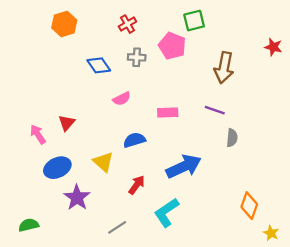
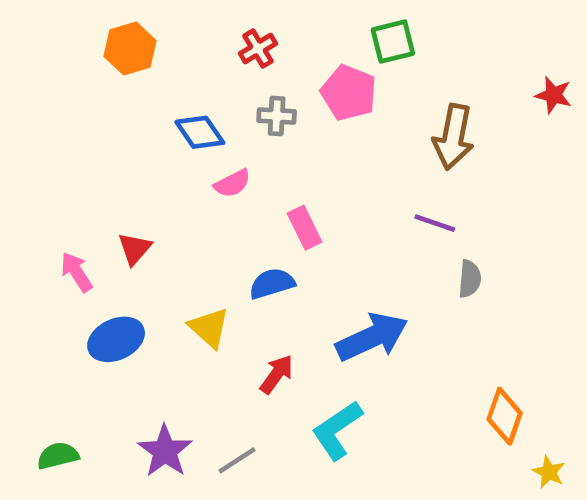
pink semicircle: (122, 99) -> (232, 183), moved
pink rectangle: (168, 112) -> (305, 228), moved, turned 66
purple star: (77, 198) -> (165, 451), moved

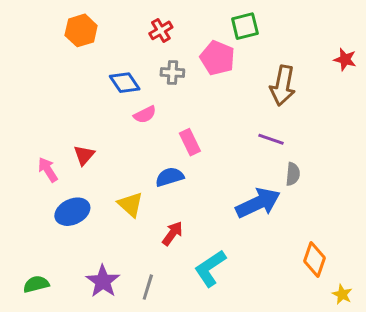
blue arrow: (372, 337) -> (258, 203), moved
gray line: (237, 460) -> (148, 287), turned -40

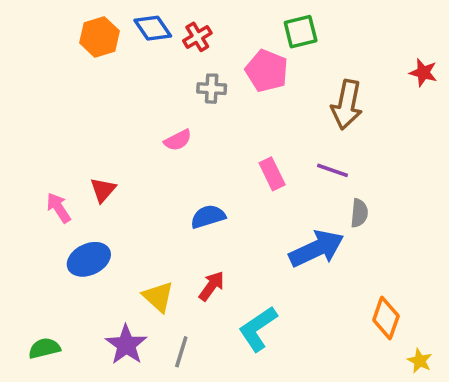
blue diamond: (125, 83) -> (153, 28), moved
pink rectangle: (190, 142) -> (272, 174), moved
yellow triangle: (130, 204) -> (158, 297), moved

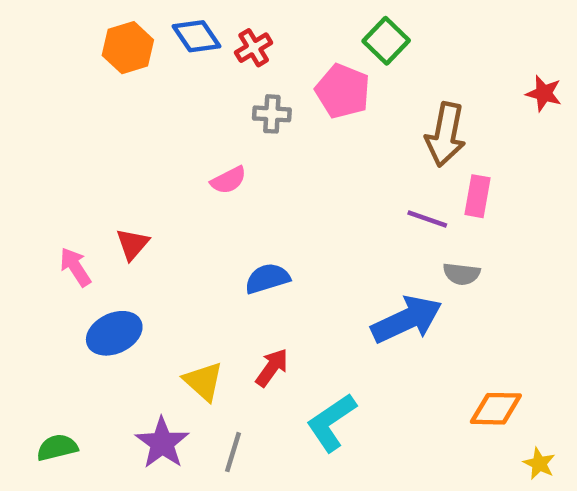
green square: (301, 32) -> (386, 41), turned -32
pink rectangle: (272, 174) -> (478, 196), moved, turned 36
gray semicircle: (359, 213) -> (462, 274), turned 92
orange diamond: (386, 318) -> (496, 409), turned 72

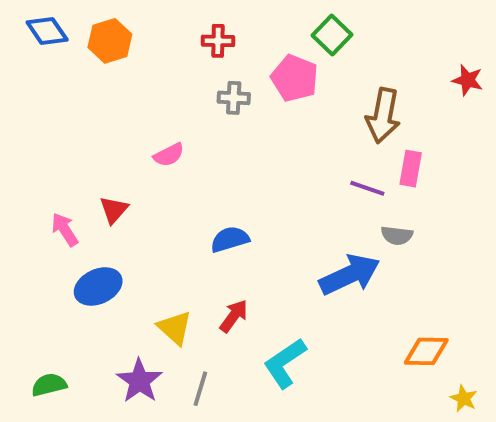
blue diamond: (196, 36) -> (47, 31), moved
red cross: (254, 48) -> (218, 41), turned 32
pink semicircle: (228, 180) -> (169, 155), moved

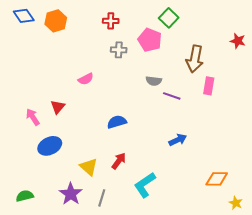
purple line: (367, 188) -> (172, 96), moved
gray semicircle: (397, 235) -> (154, 81), moved
blue arrow: (350, 275) -> (178, 140), size x0.6

